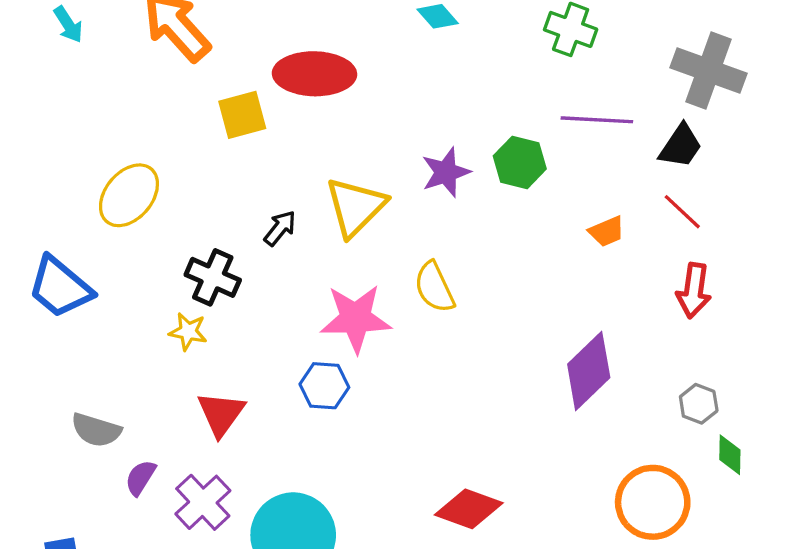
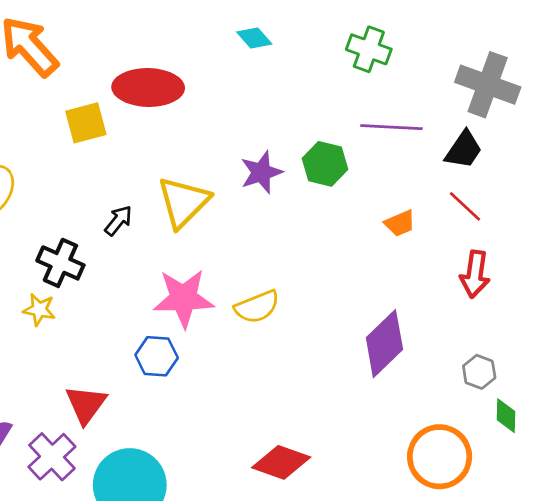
yellow semicircle: (434, 287) -> (257, 307), moved, turned -87
red triangle: (221, 414) -> (86, 404), moved

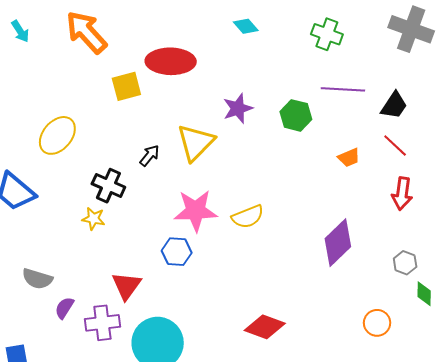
gray cross: (488, 85) -> (411, 29), moved
purple star: (261, 172) -> (238, 108), moved
purple cross: (52, 457) -> (102, 323), turned 36
orange circle: (440, 457) -> (377, 323), size x0.6

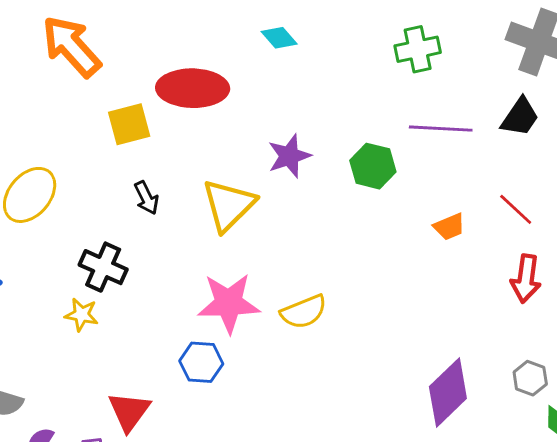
cyan diamond: (246, 26) -> (279, 38), moved
green cross: (327, 34) -> (418, 49), turned -32
black trapezoid: (394, 105) -> (520, 117), moved
black arrow: (150, 156) -> (146, 198), moved, turned 115
purple diamond: (338, 243) -> (448, 393), moved

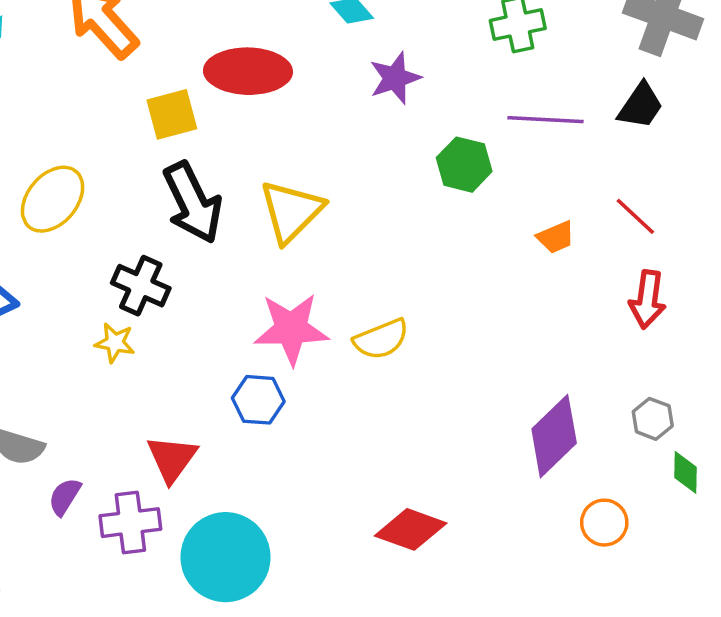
purple star: (289, 156) -> (395, 78), moved
black arrow: (146, 198) -> (193, 203), size x2.0

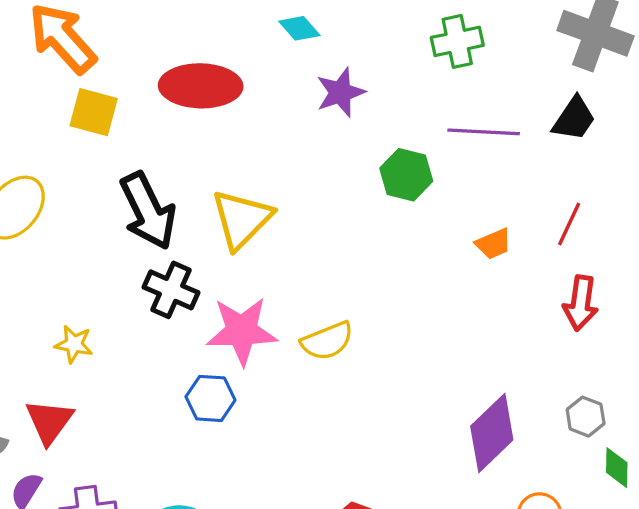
yellow square: (172, 114) -> (94, 112), moved, turned 30
red line: (635, 216) -> (569, 224), turned 72
black cross: (141, 286) -> (171, 290), moved
red triangle: (172, 459) -> (49, 421), moved

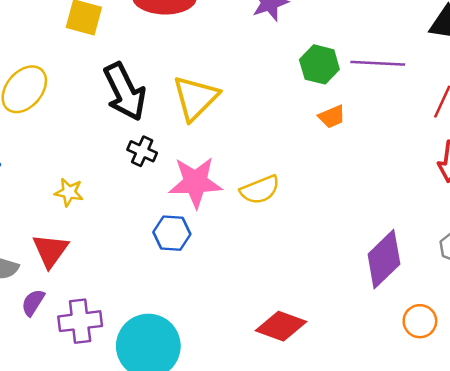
purple line: (484, 132) -> (378, 63), moved
orange trapezoid: (493, 244) -> (332, 117), moved
black cross: (171, 290) -> (142, 151), size x0.7

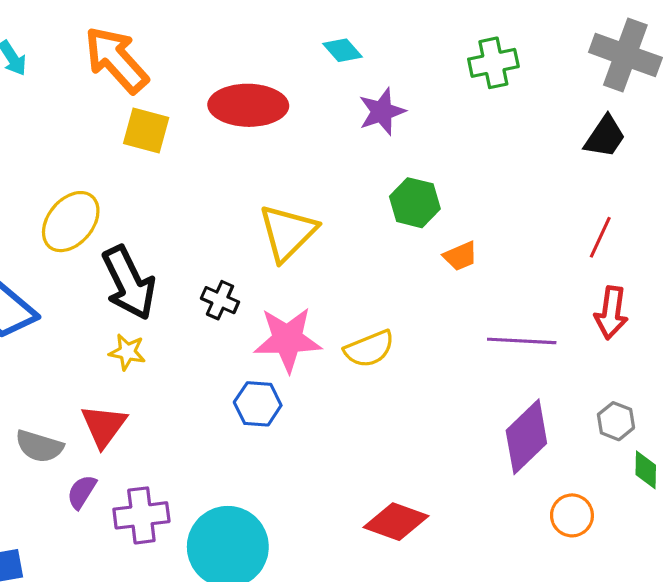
purple line: (378, 63) -> (522, 341), moved
green hexagon: (319, 64) -> (415, 203), moved
black arrow: (125, 92) -> (129, 283), moved

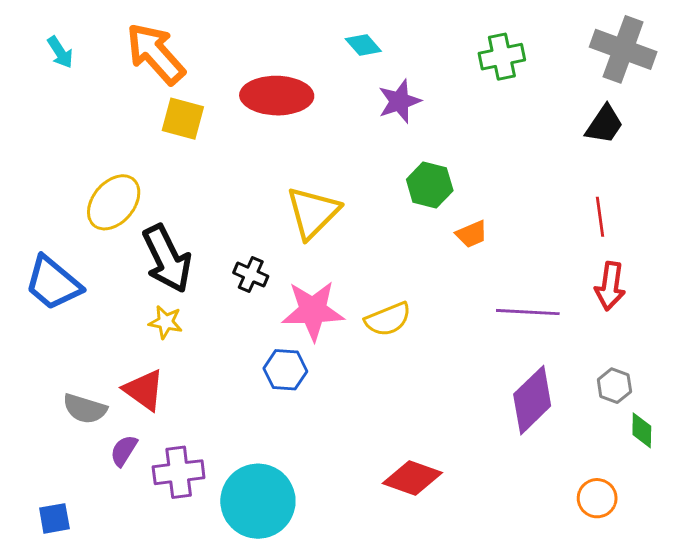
red line: (600, 237) -> (600, 217), turned -33
red triangle: (104, 426) -> (144, 390), turned -30
orange circle: (572, 515) -> (597, 498), moved

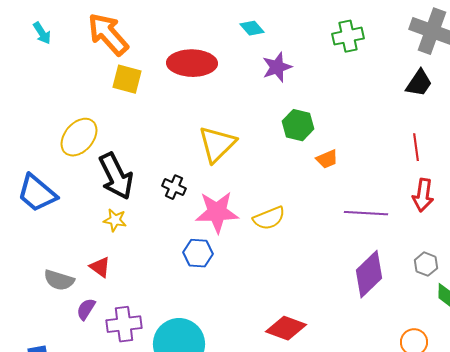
red triangle: (144, 390) -> (100, 267), size x0.7

